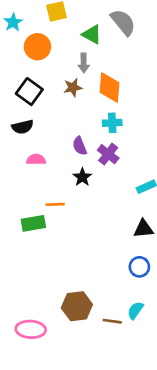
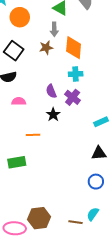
green rectangle: (33, 223) -> (17, 162), moved
brown hexagon: (77, 306) -> (39, 218), moved

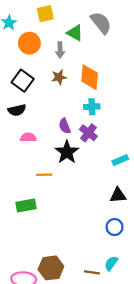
gray arrow: (54, 29) -> (60, 50), moved
black star: (53, 115) -> (67, 152), size x1.5

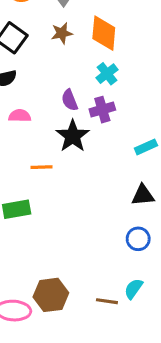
cyan cross: (92, 107) -> (107, 74), turned -35
purple cross: (88, 133) -> (102, 110), turned 36

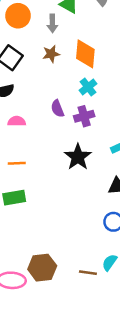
black star: (73, 136) -> (78, 157), moved
orange line: (42, 167) -> (17, 163), moved

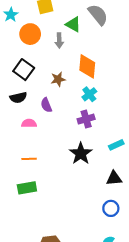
brown star: (51, 54) -> (58, 79), moved
purple semicircle: (57, 109) -> (46, 105), moved

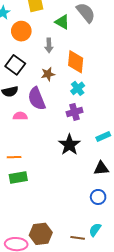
gray arrow: (59, 40) -> (49, 45), moved
purple semicircle: (46, 105) -> (37, 99), size x1.6
orange line: (29, 159) -> (14, 157), moved

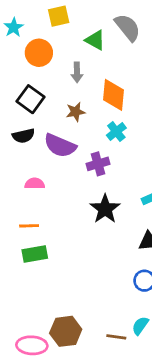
purple semicircle: (37, 99) -> (60, 146), turned -45
purple cross: (75, 112) -> (98, 164), moved
pink semicircle: (20, 116) -> (35, 184), moved

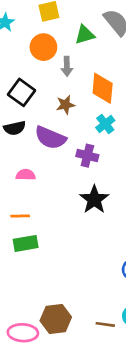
green triangle: (95, 40) -> (85, 35), turned -45
orange circle: (39, 53) -> (43, 47), moved
purple cross: (98, 164) -> (87, 156), turned 30

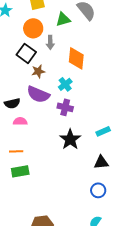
black square: (22, 92) -> (26, 53), moved
brown star: (65, 105) -> (38, 71), moved
cyan cross: (105, 124) -> (65, 84), moved
black semicircle: (15, 128) -> (12, 103), moved

